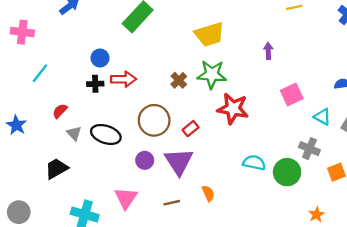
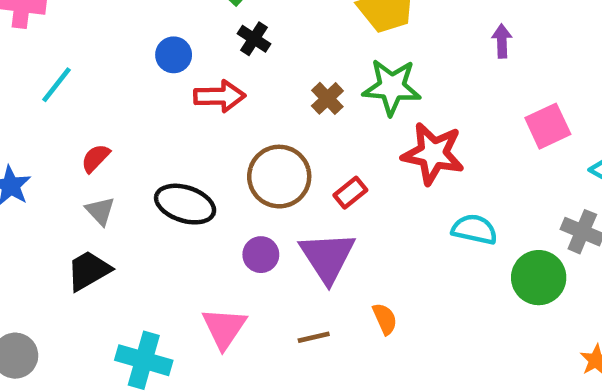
black cross: (95, 84) -> (254, 39), moved, turned 35
gray triangle: (74, 133) -> (100, 211), moved
cyan semicircle: (254, 163) -> (474, 229), moved

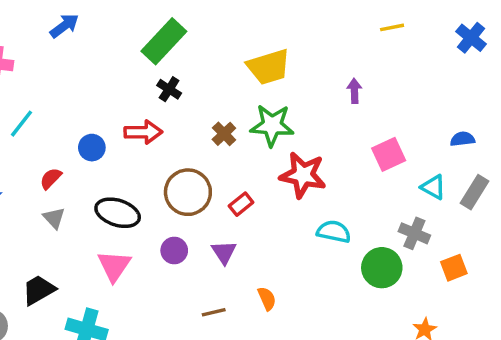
blue circle: (174, 55) -> (92, 148), moved
purple triangle: (327, 257) -> (224, 252), size x0.6
black trapezoid: (89, 271) -> (39, 290), moved
pink triangle: (224, 328) -> (114, 266), moved

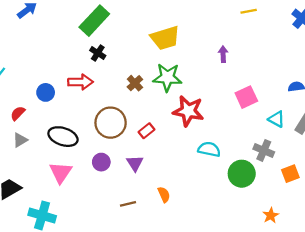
gray triangle: (54, 218) -> (20, 140), turned 42

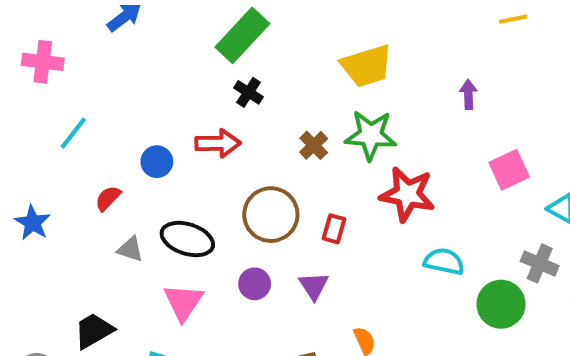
red rectangle: (147, 131) -> (334, 229), turned -35
gray triangle: (20, 140) -> (130, 249), moved, turned 49

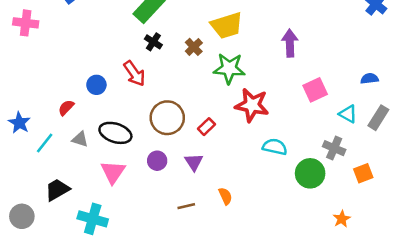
purple arrow: (468, 94) -> (290, 43), size x1.5
cyan line: (73, 133) -> (45, 143), moved
red arrow: (218, 143) -> (134, 73), turned 56
brown cross: (314, 145) -> (194, 47), moved
red rectangle: (334, 229) -> (206, 127), turned 30

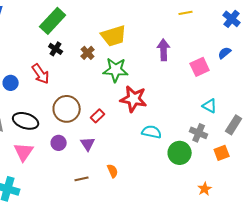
blue semicircle: (370, 79) -> (225, 53), moved, turned -32
pink square: (315, 90) -> (200, 67), moved
gray rectangle: (378, 118) -> (234, 125), moved

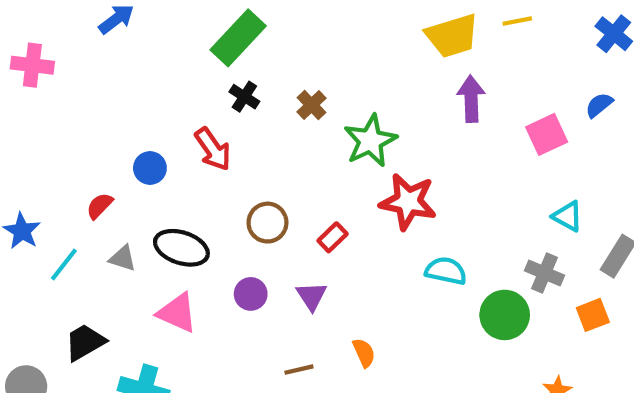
yellow trapezoid: (114, 36) -> (452, 36), moved
green star: (116, 70) -> (370, 141), turned -30
brown circle: (67, 109) -> (267, 223), size x0.7
pink triangle: (24, 152) -> (177, 313), turned -40

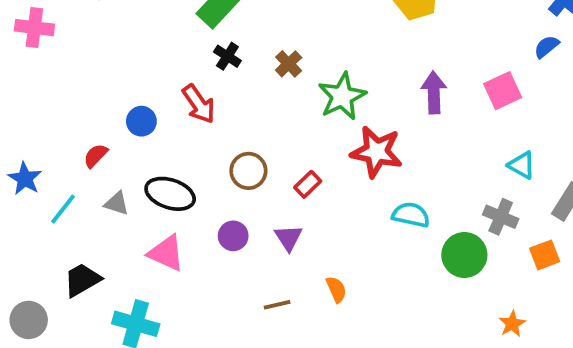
purple arrow: (471, 99) -> (434, 93), moved
blue semicircle: (599, 105) -> (547, 47), moved

